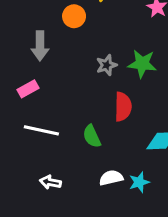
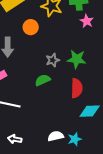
red semicircle: (123, 107) -> (77, 88), moved
green semicircle: (92, 136) -> (43, 80), moved, turned 91

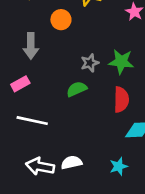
white semicircle: (56, 136) -> (71, 162), moved
white arrow: (15, 139) -> (40, 166), size x1.5

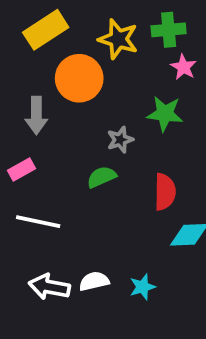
orange circle: (61, 20) -> (79, 78), size x1.6
green star: (121, 62) -> (165, 114), moved
cyan star: (119, 166) -> (142, 287), moved

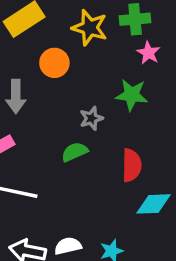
orange circle: (79, 78) -> (54, 63), size x0.7

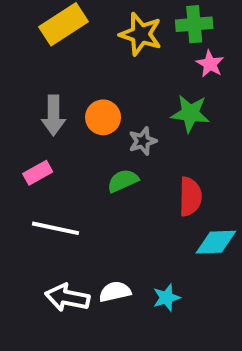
orange circle: (54, 63) -> (103, 117), moved

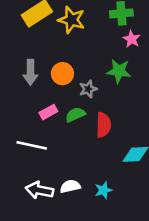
yellow star: (141, 34) -> (71, 20), moved
pink rectangle: (38, 173) -> (48, 112), moved
red semicircle: (190, 197) -> (103, 125), moved

